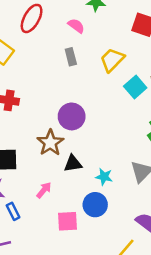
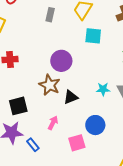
gray rectangle: (71, 57) -> (50, 15), turned 40
cyan square: (135, 87) -> (93, 36), moved, turned -30
cyan star: (104, 177) -> (103, 89), moved

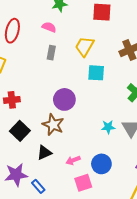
black triangle: (71, 97) -> (44, 153), moved
black square: (18, 106) -> (20, 131), moved, turned -30
pink arrow: (53, 123) -> (73, 160), moved, turned -136

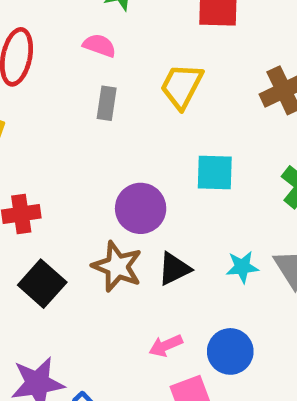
cyan square: (96, 73) -> (215, 173), moved
black triangle: (44, 153) -> (174, 269), moved

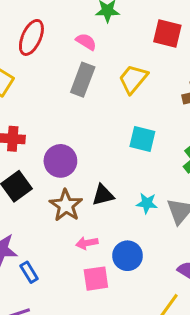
gray rectangle: (107, 103) -> (83, 80), size x1.5
purple circle: (141, 208) -> (60, 161), moved
brown star: (117, 266) -> (66, 205), moved

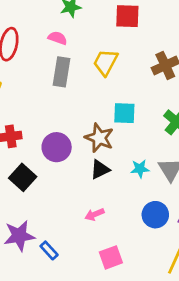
brown star: (66, 205) -> (99, 138), moved
blue circle: (128, 256) -> (155, 215), moved
pink square: (96, 279) -> (111, 257), moved

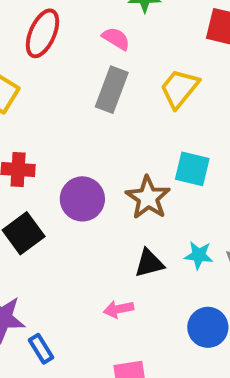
black triangle: (100, 169) -> (149, 263), moved

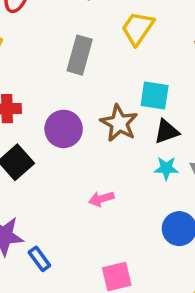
gray rectangle: (112, 90) -> (80, 55), moved
black triangle: (149, 263) -> (166, 132), moved
pink arrow: (119, 309) -> (101, 199), moved

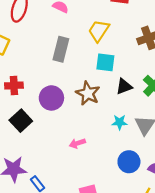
cyan square: (155, 96) -> (105, 62), moved
black triangle: (166, 132) -> (124, 86), moved

